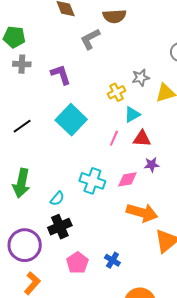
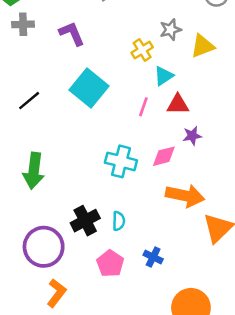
cyan semicircle: (57, 199) -> (119, 221), moved, turned -35

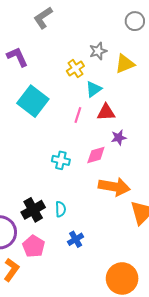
cyan cross: (121, 161) -> (61, 160), size x0.7
blue cross: (153, 257) -> (76, 239), moved, turned 35
pink pentagon: (110, 263) -> (34, 246), moved

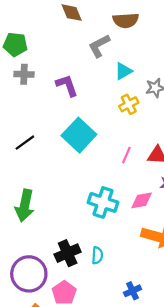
cyan triangle: (94, 89) -> (123, 71), moved
cyan cross: (61, 160) -> (103, 202), size x1.5
blue cross: (76, 239) -> (132, 291), moved

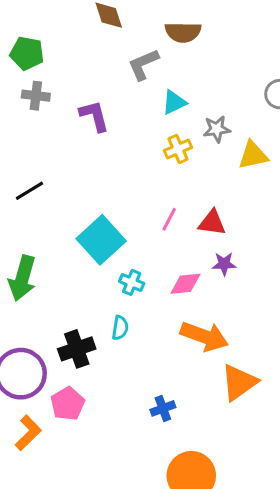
cyan square: (79, 135) -> (101, 240), moved
cyan cross: (103, 202) -> (132, 282), size x0.6
cyan semicircle: (97, 255) -> (120, 328), moved

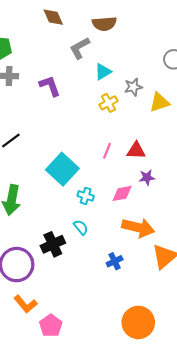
cyan semicircle: (120, 328) -> (81, 227), turned -42
pink pentagon: (68, 404) -> (51, 326), moved
blue cross: (163, 408) -> (115, 261), moved
orange L-shape: (28, 433) -> (25, 304), turned 100

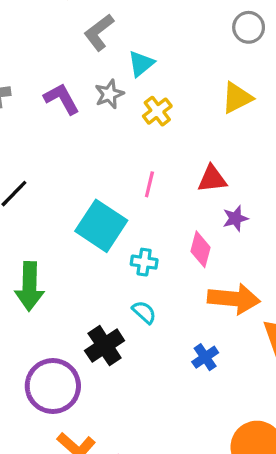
gray star: (133, 87) -> (109, 94), moved
pink line: (107, 151) -> (149, 184), moved
pink diamond: (122, 193) -> (200, 249), turned -55

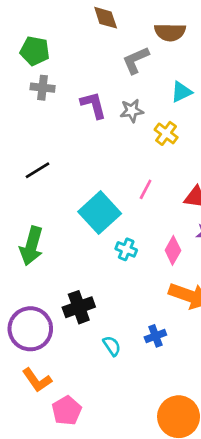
cyan triangle: (141, 64) -> (181, 92), moved
yellow cross: (157, 111) -> (166, 133), turned -30
cyan semicircle: (144, 312) -> (112, 346), moved

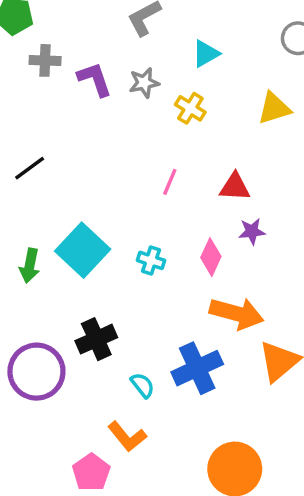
gray cross: (43, 88) -> (45, 60), moved
cyan square: (100, 213) -> (83, 250), moved
green arrow: (31, 246) -> (30, 266), size x0.7
blue cross: (155, 336) -> (197, 368), size x1.8
orange L-shape: (37, 380) -> (127, 437), moved

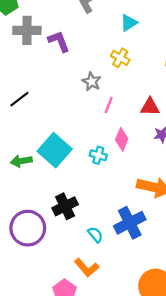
gray cross: (45, 60) -> (27, 30), size x1.4
gray star: (144, 83) -> (92, 82), moved, turned -30
pink diamond: (211, 257) -> (122, 139), moved
green arrow: (30, 266) -> (21, 161), turned 72

